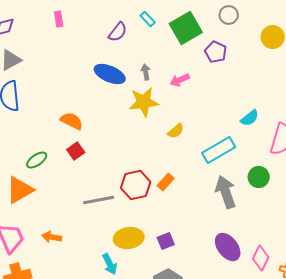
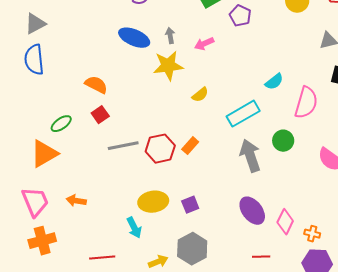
gray line: (99, 200) -> (123, 146), moved

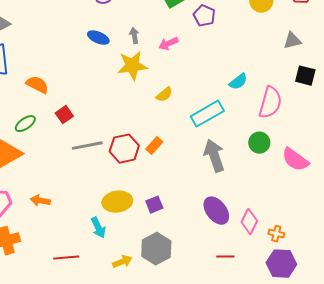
blue ellipse: (134, 38) -> (98, 38), size x0.7
orange semicircle: (96, 85) -> (37, 85), moved
green circle: (283, 141) -> (259, 143), moved

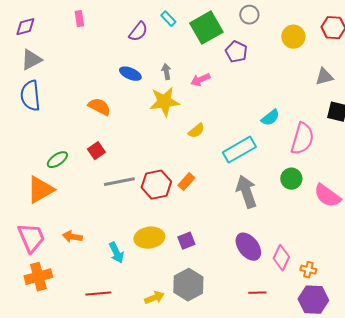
orange semicircle: (37, 85) -> (99, 107), moved
cyan arrow: (98, 228) -> (116, 253), moved

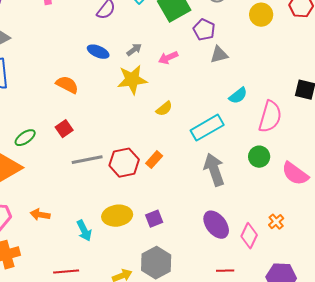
gray arrow: (166, 72) -> (134, 50), turned 63
gray triangle: (324, 77) -> (219, 55), moved
orange cross: (308, 270) -> (276, 222), moved, turned 35

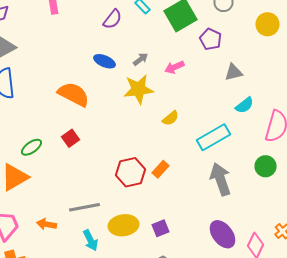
gray triangle: (219, 55) -> (234, 72), moved
orange semicircle: (67, 85) -> (74, 94), size x1.4
gray line: (87, 160) -> (84, 207), moved

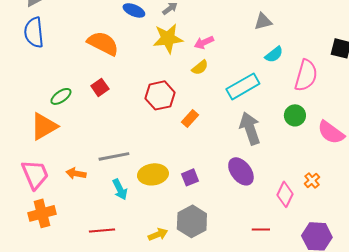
pink arrow: (174, 67) -> (204, 42), moved
red hexagon: (130, 172) -> (160, 95), moved
purple ellipse: (222, 234) -> (241, 171), moved

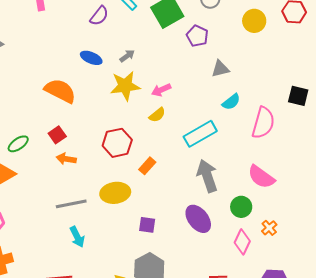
green circle: (295, 115) -> (241, 207), moved
pink semicircle: (331, 132) -> (261, 177), moved
orange arrow: (76, 173) -> (66, 159), moved
yellow ellipse: (153, 174) -> (115, 193), moved
purple square: (190, 177) -> (147, 225), turned 30

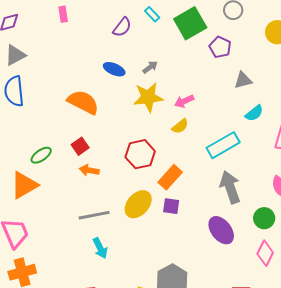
orange rectangle: (147, 166) -> (170, 177), size x1.4
yellow ellipse: (115, 193) -> (138, 204), turned -40
purple square: (147, 225) -> (171, 206), moved

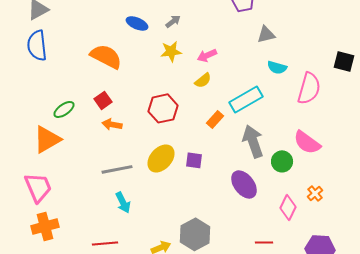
yellow star: (148, 97) -> (171, 51), size x0.7
cyan semicircle: (254, 113) -> (277, 67), turned 54
orange rectangle: (170, 177) -> (215, 119), moved, size x0.7
green circle: (264, 218) -> (282, 161), moved

